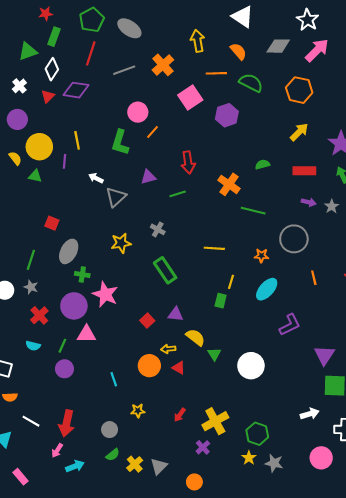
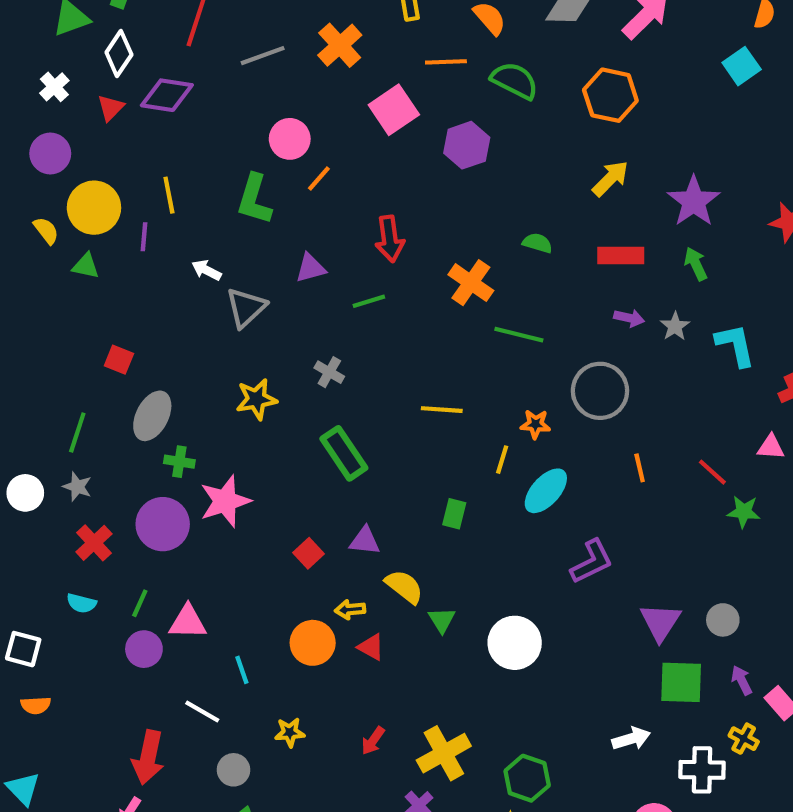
green semicircle: (262, 164) -> (538, 243), turned 32
yellow line: (231, 282) -> (502, 460), moved
pink star: (105, 294) -> (225, 501), turned 30
pink triangle: (86, 334) -> (188, 622), moved
white line: (31, 421) -> (202, 712), moved

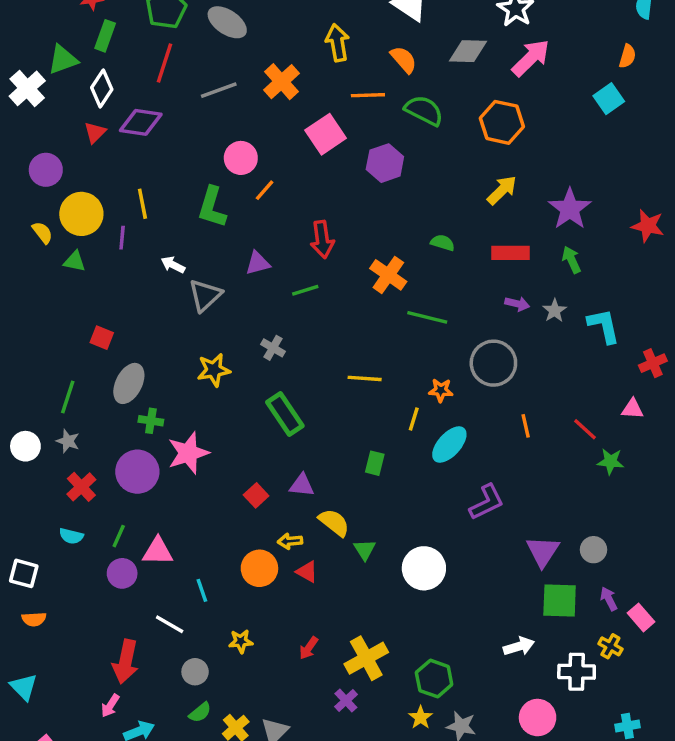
white cross: (54, 87) -> (27, 88), moved, size x1.5

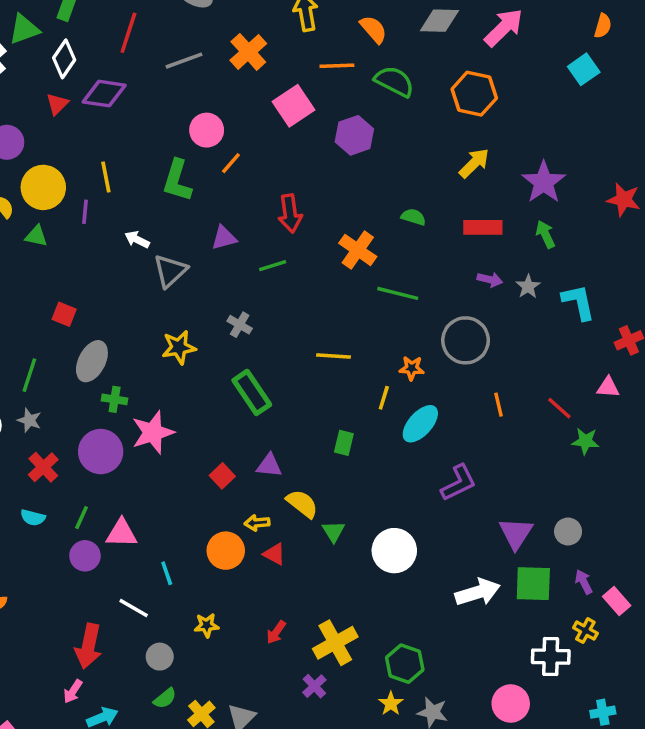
white arrow: (519, 646) -> (478, 592), moved, size x1.4

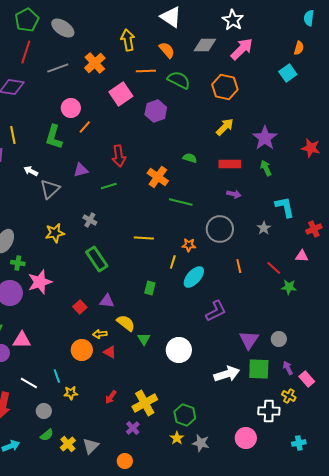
gray star: (528, 286) -> (264, 228), moved
cyan line: (167, 573) -> (57, 376), moved

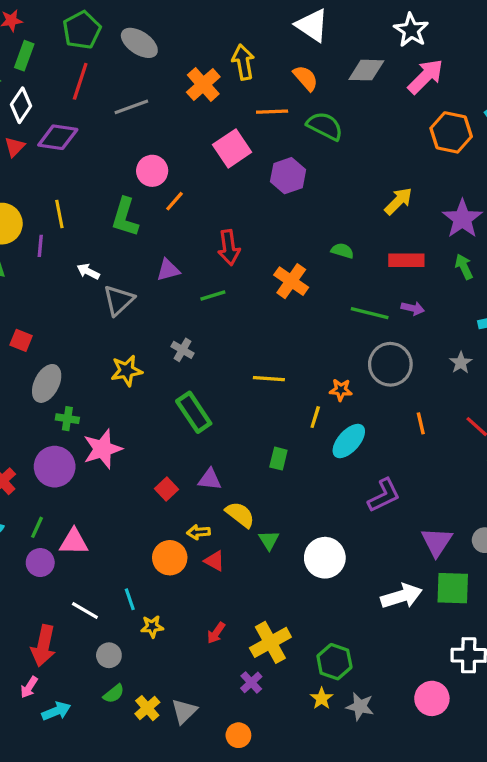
orange cross: (95, 63) -> (203, 84), moved
orange hexagon: (225, 87) -> (451, 132), moved
green line: (181, 202) -> (370, 313), moved

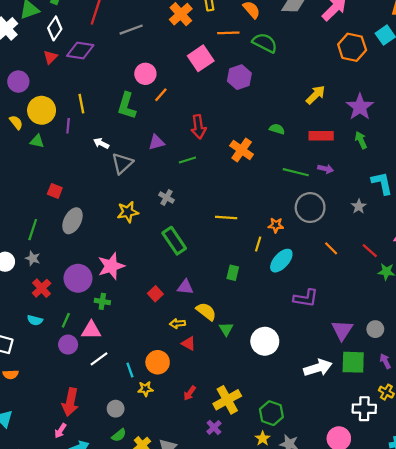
green cross: (67, 419) -> (102, 301), moved
orange line: (421, 423) -> (331, 248), turned -32
purple L-shape: (384, 495) -> (306, 298), turned 35
orange circle: (170, 558) -> (158, 362), moved
white line: (85, 610) -> (99, 359), moved, turned -66

